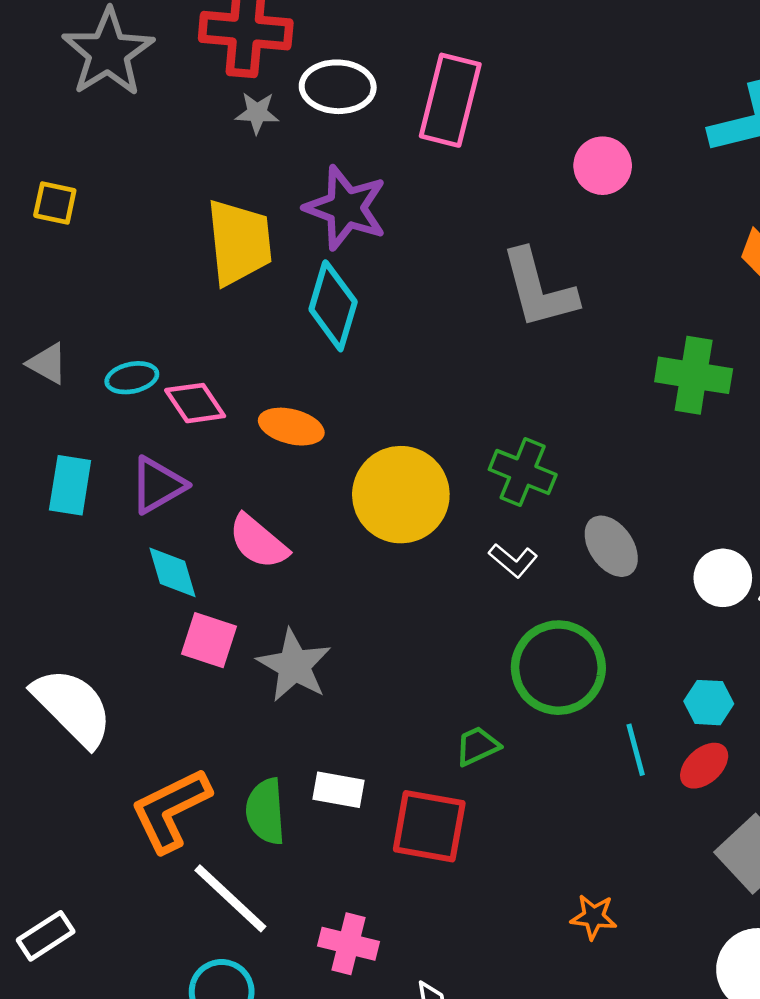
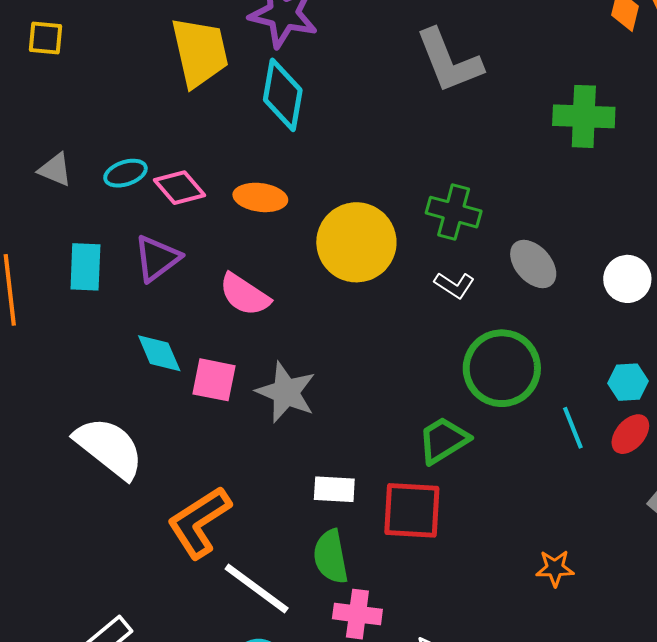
cyan diamond: (172, 572) -> (159, 353), moved
green trapezoid: (477, 746) -> (443, 440), size x1.4
green semicircle: (266, 811) -> (331, 557), moved

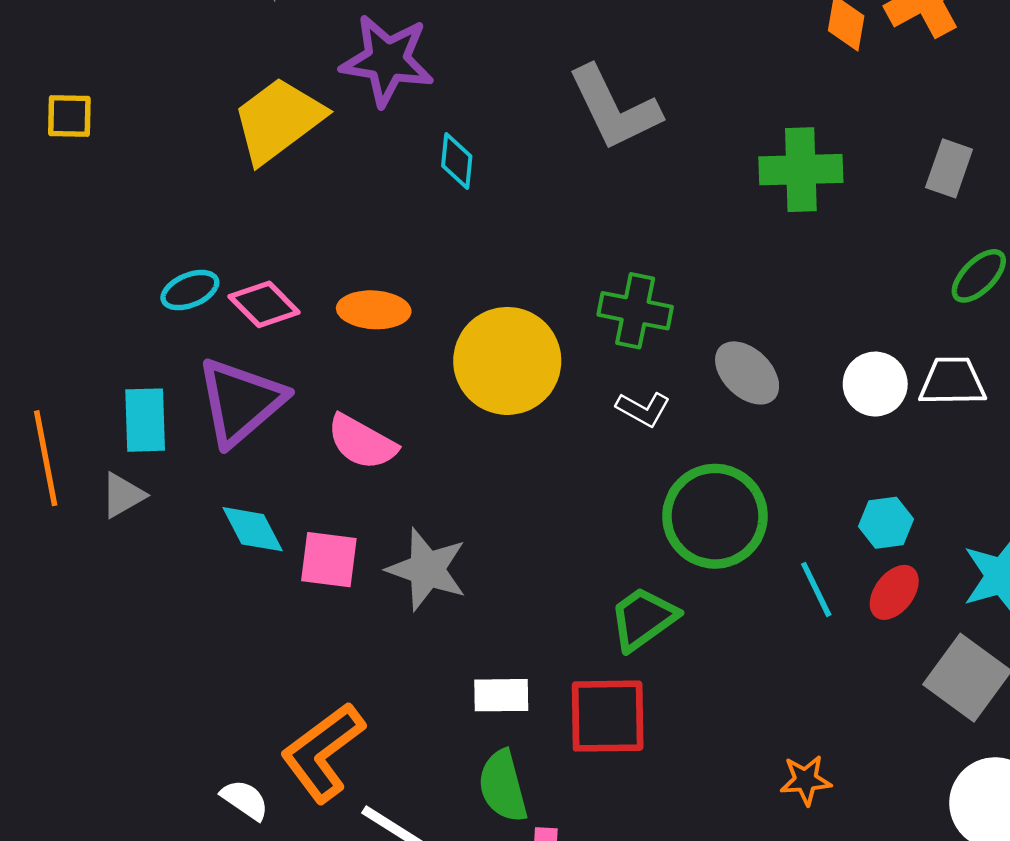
yellow trapezoid: (200, 52) -> (278, 120), turned -110
cyan diamond: (283, 95) -> (457, 161), moved, size x0.6
gray triangle: (55, 170) -> (123, 495), moved, turned -48
purple triangle: (157, 258) -> (241, 402), size x1.4
white semicircle: (109, 448) -> (245, 800), moved, size x0.5

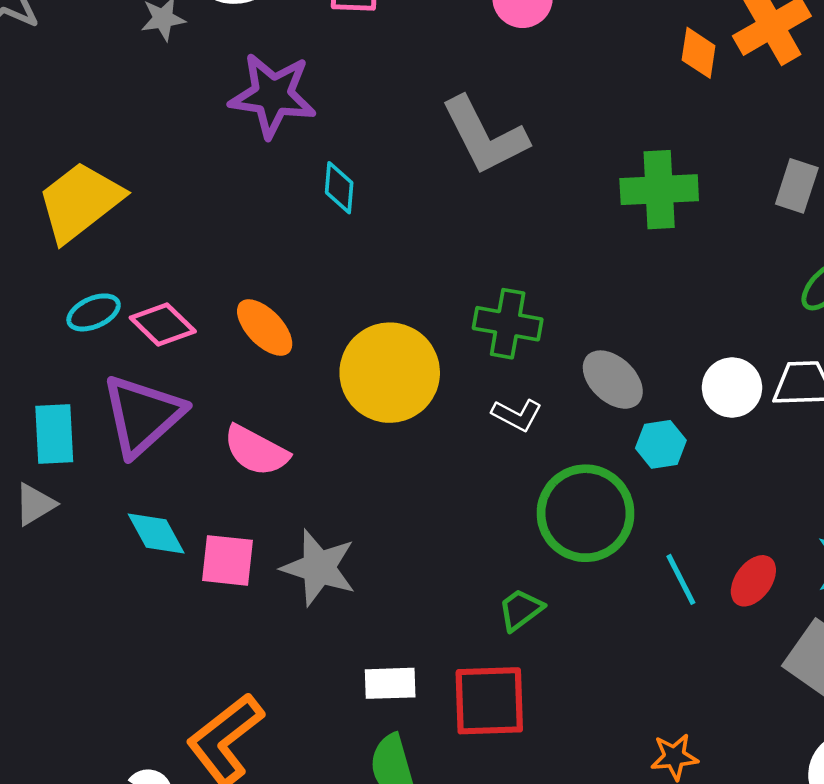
yellow trapezoid: (278, 120) -> (80, 202), moved
orange ellipse: (374, 310) -> (265, 328), turned 44
cyan hexagon: (886, 523) -> (661, 444), moved
green trapezoid: (643, 619) -> (521, 610), size x0.7

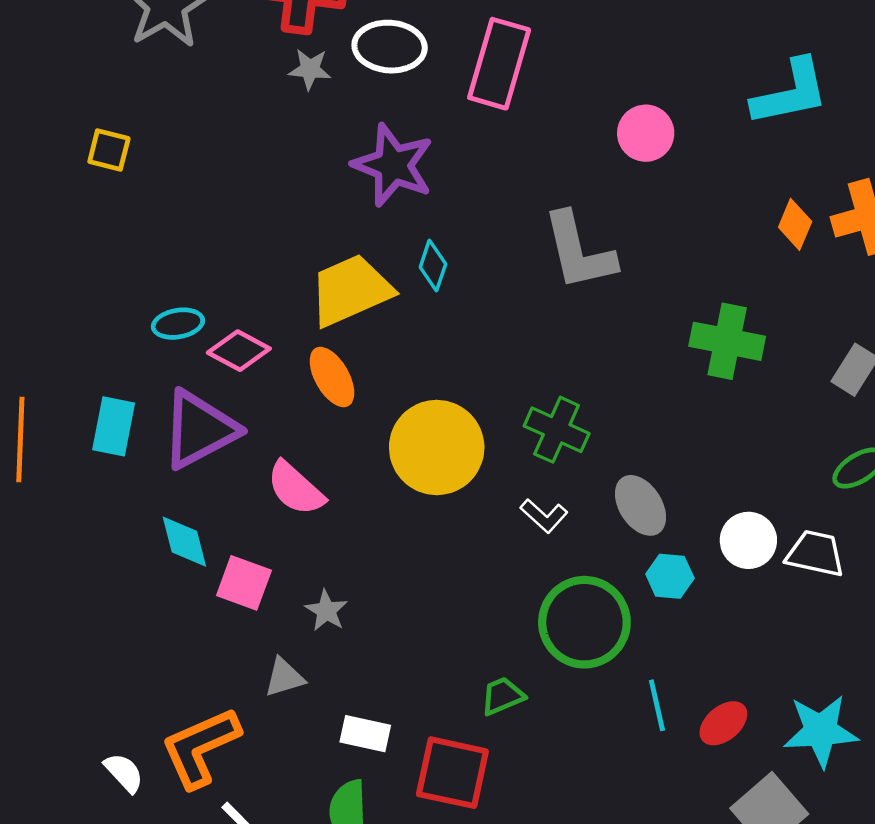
yellow trapezoid: (80, 202) -> (351, 290), moved
pink diamond: (163, 324) -> (239, 351), turned -30
gray triangle: (35, 504) -> (284, 677), moved
gray star: (319, 568) -> (326, 611), size x0.6

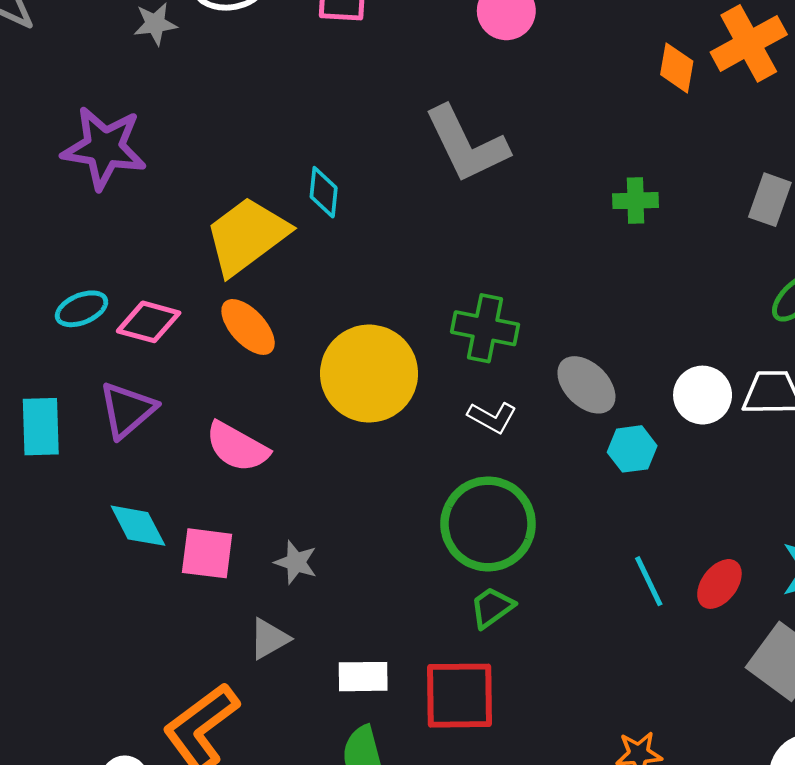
purple star: (393, 165) -> (104, 148), moved
green cross: (727, 341) -> (636, 201), size x0.6
purple triangle: (199, 429) -> (127, 410), size x0.7
green circle: (584, 622) -> (488, 524), moved

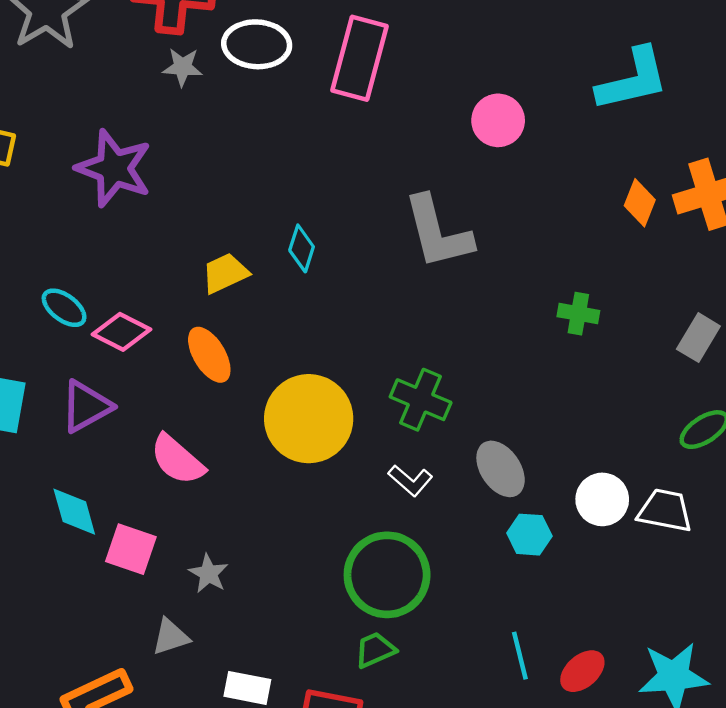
yellow trapezoid: (247, 236) -> (225, 273), size x0.6
cyan ellipse: (82, 309) -> (64, 308), turned 48

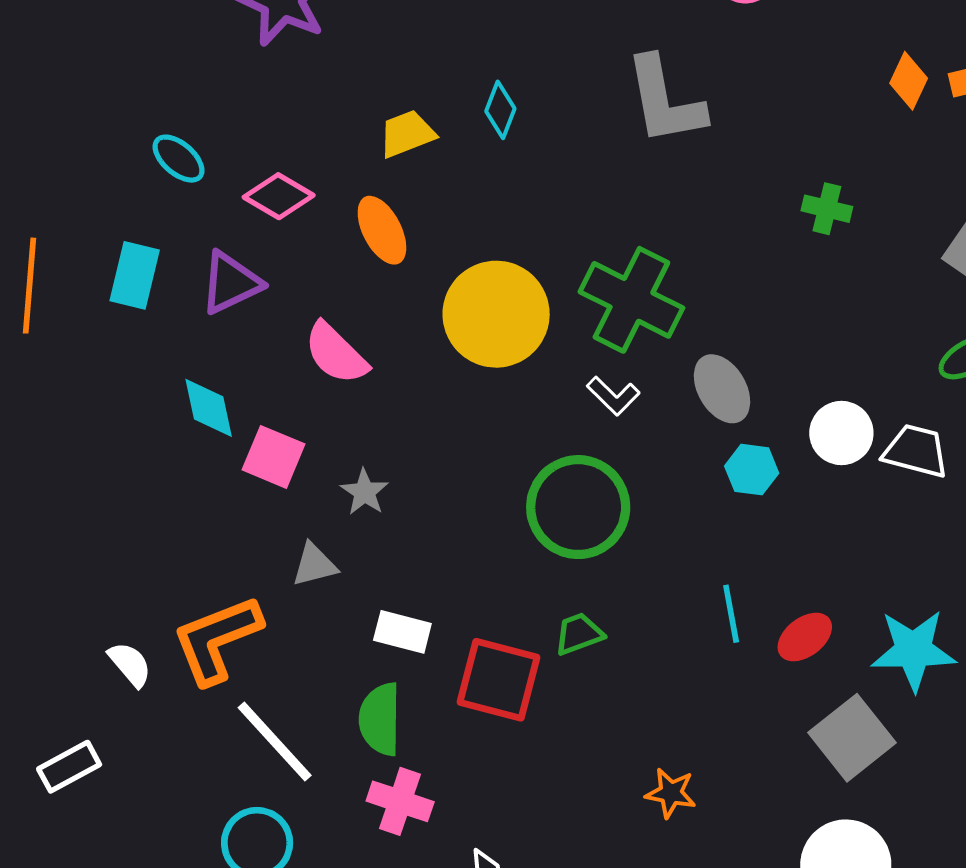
cyan ellipse: (64, 308) -> (179, 159), moved
green cross: (421, 400) -> (631, 300), size x1.4
green trapezoid: (375, 650) -> (579, 634), moved

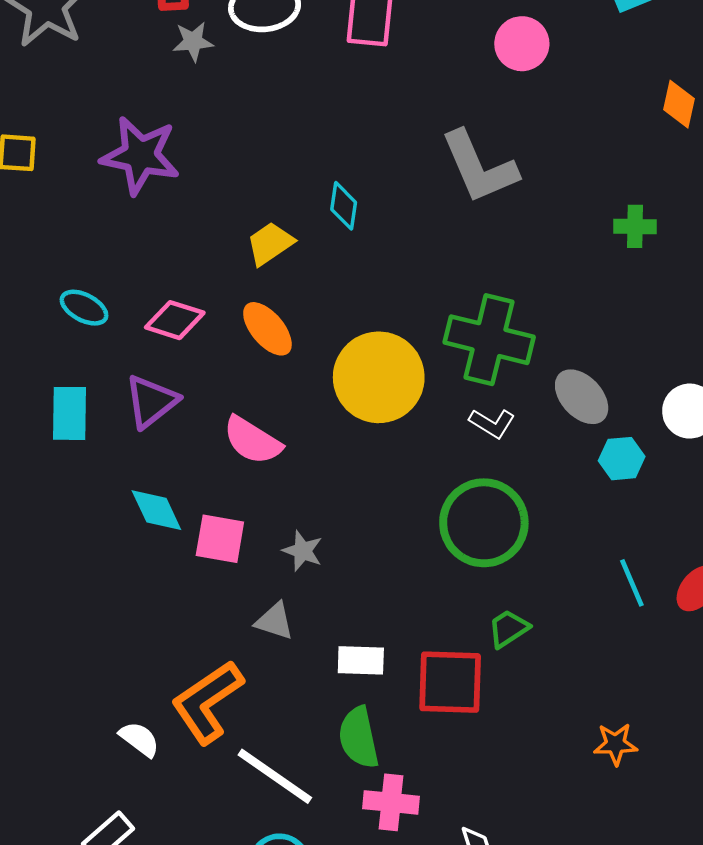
gray triangle: (314, 565) -> (275, 621), turned 45

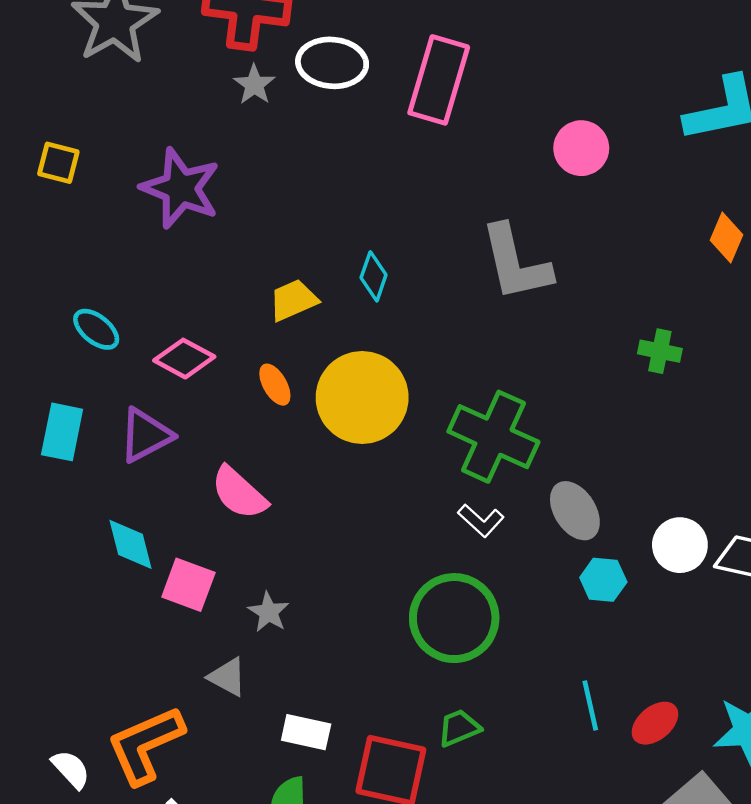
gray star: (193, 41) -> (254, 85), turned 30
orange ellipse: (267, 329) -> (275, 385), size x0.7
yellow circle: (379, 377) -> (362, 397), moved

